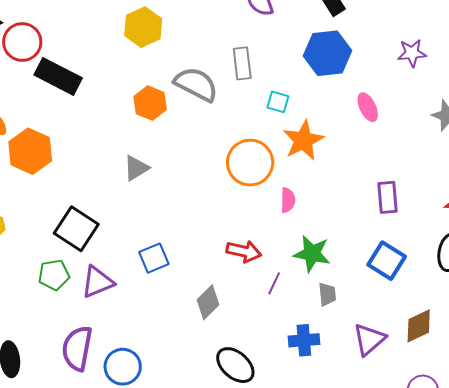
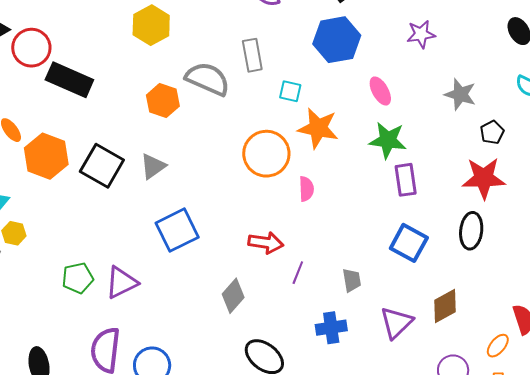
orange star: (303, 140) -> (318, 128), turned -30
black square: (76, 229) -> (102, 166), moved
green star: (312, 254) -> (388, 140), moved
blue square: (154, 258) -> (177, 230), moved, size x1.4

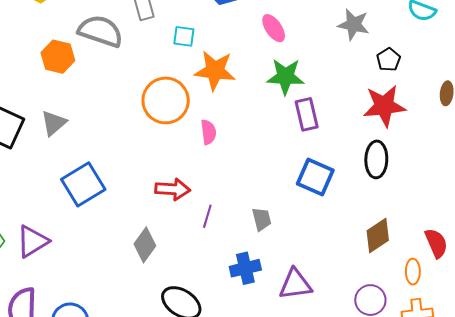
brown diamond: (445, 306) -> (378, 236), moved
purple triangle: (396, 323) -> (295, 284), moved, turned 42
orange ellipse: (498, 346) -> (413, 272), turned -35

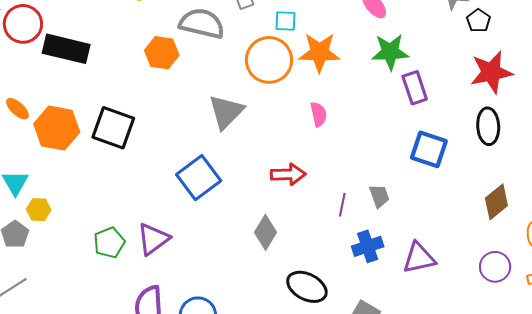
black pentagon: (389, 60) -> (478, 21), moved
orange circle: (166, 100) -> (269, 60), moved
gray triangle: (54, 123) -> (226, 112), moved, size x1.4
purple line: (207, 216) -> (342, 205), moved

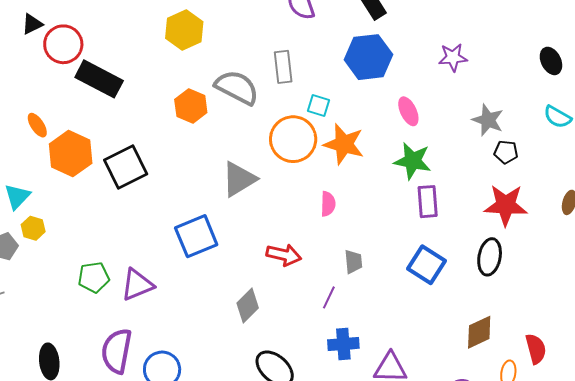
black pentagon: (478, 21) -> (506, 152), turned 30
black square: (113, 128) -> (126, 167), turned 30
gray trapezoid: (379, 196) -> (353, 262), moved

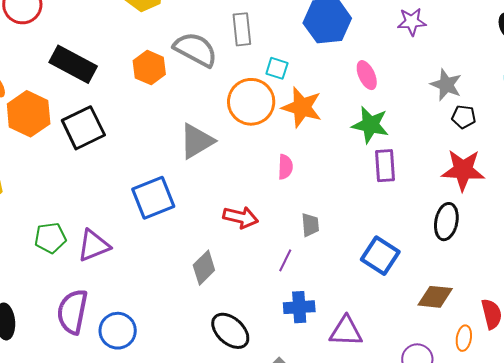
black rectangle: (99, 79) -> (73, 64), moved
blue square: (426, 265) -> (380, 256), moved
brown diamond: (479, 332) -> (435, 297), turned 30

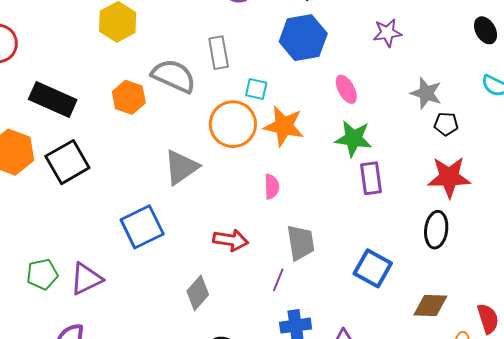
gray trapezoid: (310, 225) -> (301, 243), size x1.5

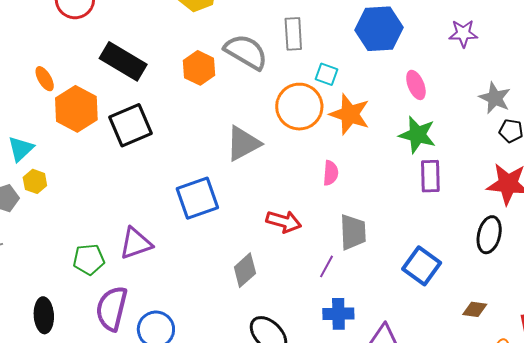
green pentagon: (42, 274) -> (89, 259), moved
brown diamond: (430, 305) -> (475, 309), size x0.7

